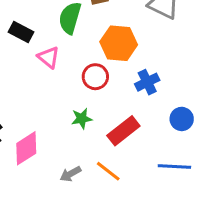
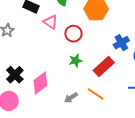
red circle: (95, 77) -> (73, 34), moved
blue cross: (147, 82) -> (121, 43), moved

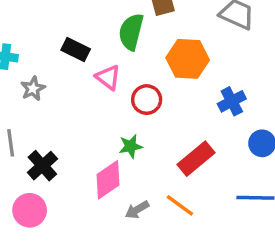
blue cross: (121, 43) -> (232, 101), moved
green star: (75, 61) -> (131, 146), moved
pink diamond: (40, 83) -> (108, 180), moved

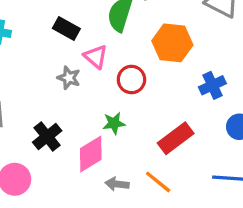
gray star: (33, 89) -> (69, 78), moved, turned -30
black cross: (42, 166) -> (47, 136), moved
gray arrow: (137, 210) -> (117, 184), turned 35

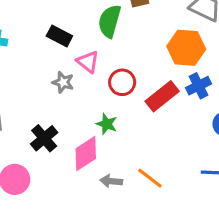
orange hexagon: (172, 43) -> (186, 48), moved
green star: (114, 123) -> (107, 124), turned 30
red rectangle: (176, 138) -> (162, 96), moved

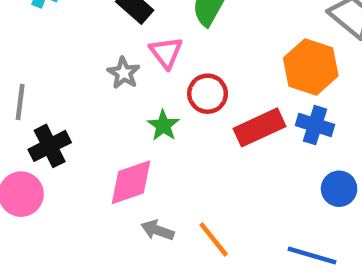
blue cross: (199, 86) -> (315, 125), turned 30
green star: (107, 124) -> (163, 125), moved
black cross: (44, 138) -> (50, 146), moved

